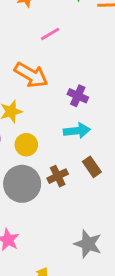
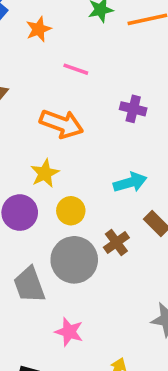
pink line: (50, 34) -> (76, 69), turned 60
purple cross: (78, 96) -> (133, 109), moved

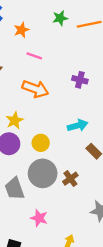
pink line: (76, 69) -> (34, 56), moved
yellow star: (45, 173) -> (15, 120), moved
brown cross: (116, 243) -> (70, 179), moved

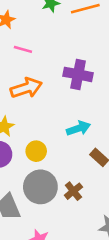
purple cross: (80, 80) -> (78, 74), size x1.5
orange arrow: (35, 89) -> (26, 88), turned -35

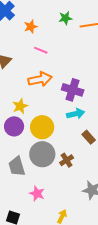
purple cross: (78, 74) -> (73, 90), moved
yellow circle: (36, 151) -> (42, 127), size x1.5

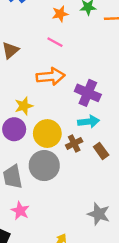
orange star: (31, 27) -> (60, 14), moved
brown cross: (67, 160) -> (74, 143), moved
pink star: (37, 194) -> (20, 211), moved

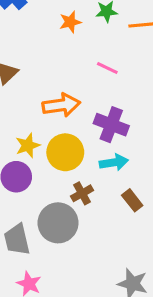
pink line: (55, 42) -> (107, 68), moved
yellow circle: (47, 134) -> (65, 152), moved
brown cross: (74, 143) -> (82, 193), moved

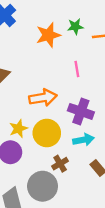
orange star: (70, 22) -> (48, 35), size x1.5
pink line: (107, 68) -> (77, 69), turned 56

